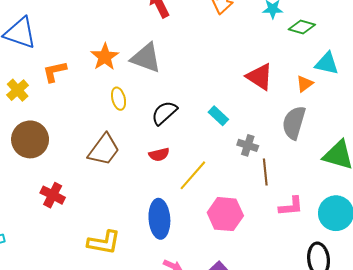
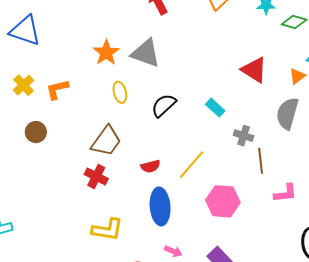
orange L-shape: (55, 72) -> (57, 89), moved
brown circle: (30, 139) -> (36, 132), size x0.6
red semicircle: (159, 155) -> (150, 166), moved
red cross: (53, 195) -> (96, 176), moved

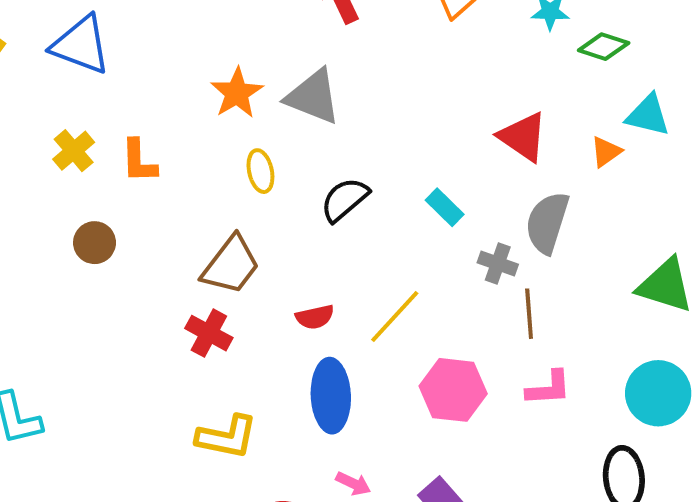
orange L-shape: (57, 89) -> (139, 161), turned -80
gray semicircle: (287, 113) -> (547, 223), moved
pink L-shape: (285, 193) -> (549, 388), moved

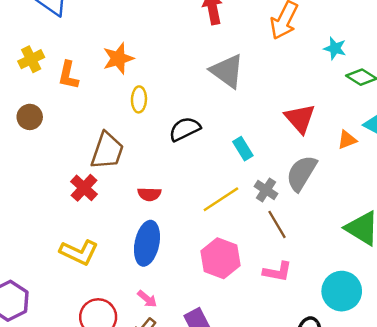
orange star: (237, 93) -> (118, 58), moved
gray triangle: (313, 97) -> (227, 71), moved
brown trapezoid: (231, 265) -> (107, 151), turned -33
brown line: (529, 314) -> (277, 224), turned -40
yellow line: (395, 316) -> (221, 199), moved

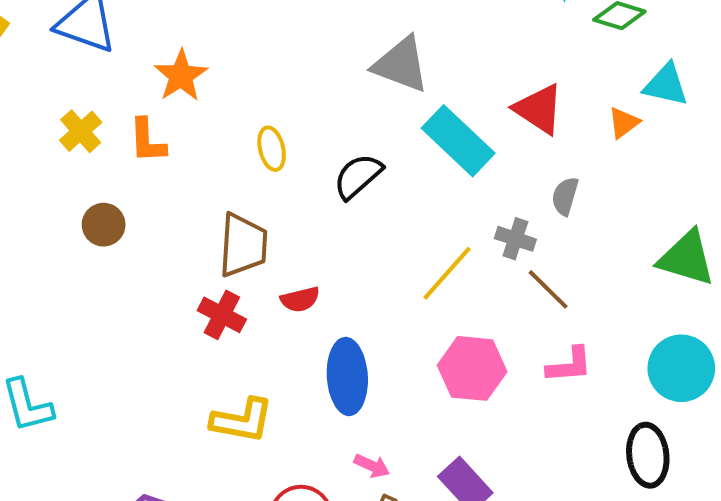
orange star: (118, 58) -> (181, 76), moved
cyan rectangle: (243, 149) -> (458, 141), moved, size x1.8
gray semicircle: (302, 173) -> (565, 196), size x0.6
red semicircle: (149, 194) -> (300, 299), moved

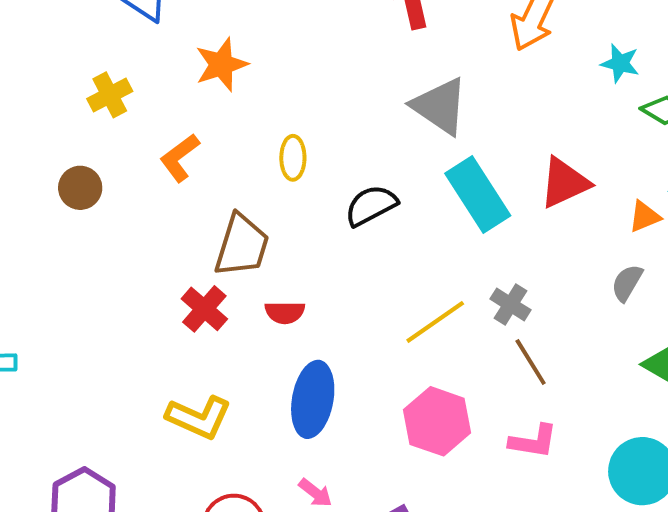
red triangle: (539, 109) -> (564, 183), turned 48
orange L-shape: (147, 141) -> (180, 158), moved, turned 42
gray semicircle: (565, 196) -> (627, 283), moved
brown circle: (104, 225) -> (80, 188), moved

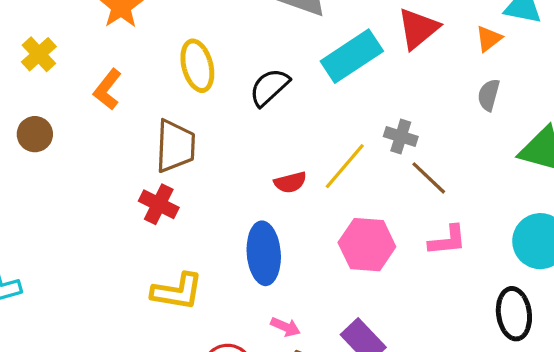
yellow ellipse: (293, 158) -> (197, 66), size x1.4
cyan rectangle: (478, 195) -> (352, 56), turned -76
red semicircle: (285, 312) -> (290, 182), moved

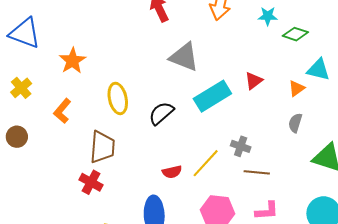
red triangle: (418, 29) -> (254, 81), size x0.7
brown line: (429, 178) -> (257, 172), turned -40

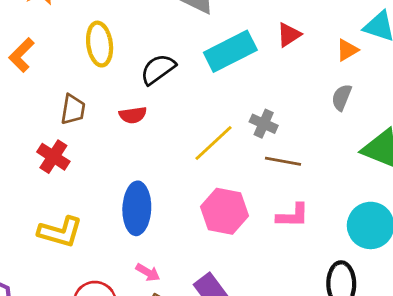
brown trapezoid: (102, 147) -> (73, 109), size x0.7
red semicircle: (172, 172) -> (133, 115), moved

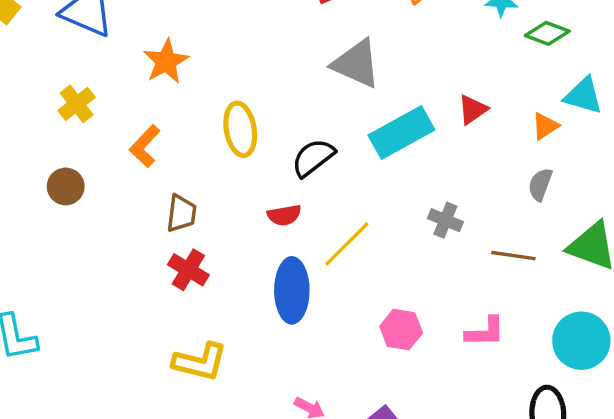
brown trapezoid: (73, 109) -> (181, 213), moved
yellow line: (213, 143) -> (347, 244), moved
brown line: (283, 161) -> (513, 256), moved
blue ellipse: (137, 208) -> (292, 290), moved
pink hexagon: (224, 211) -> (401, 330), size x0.7

